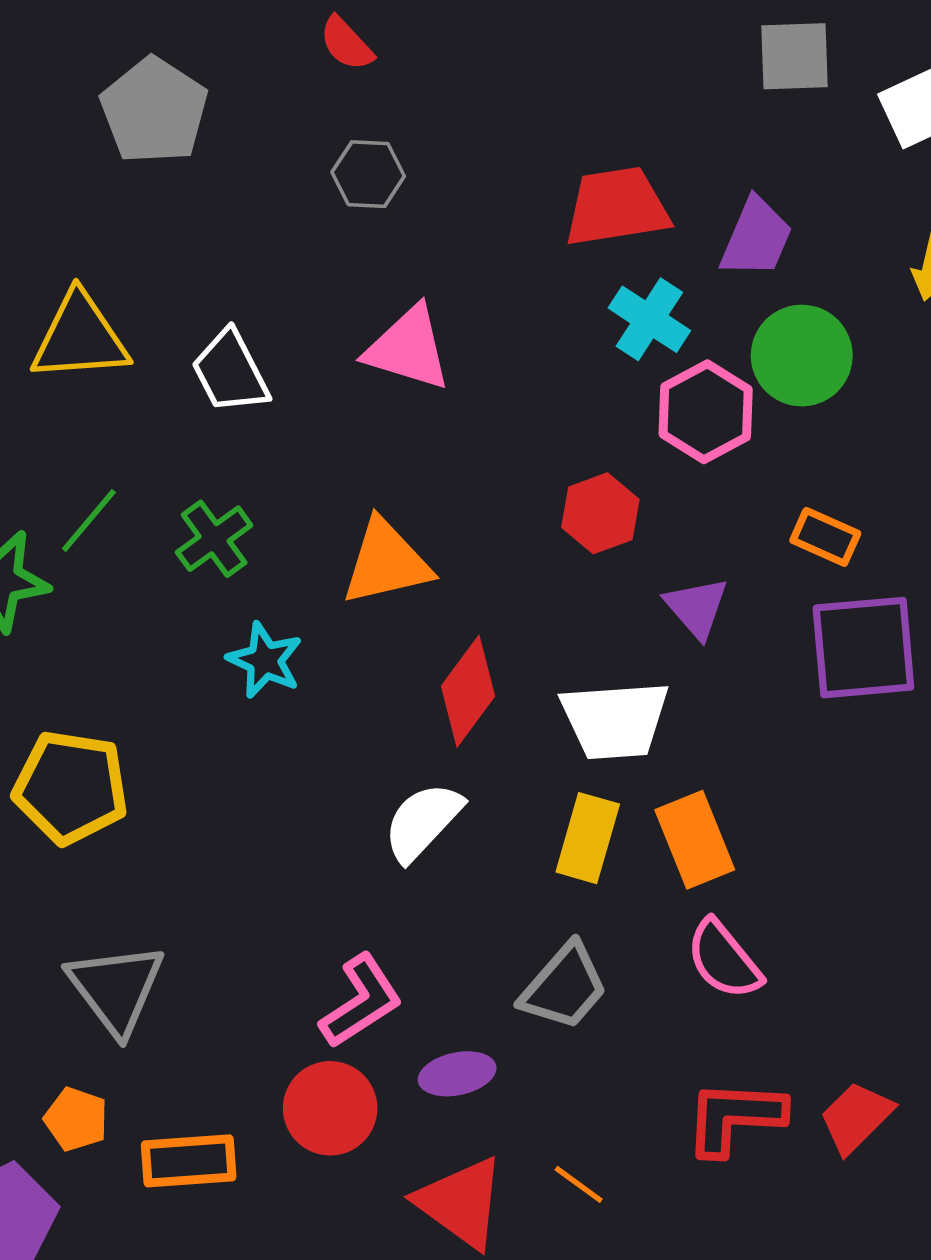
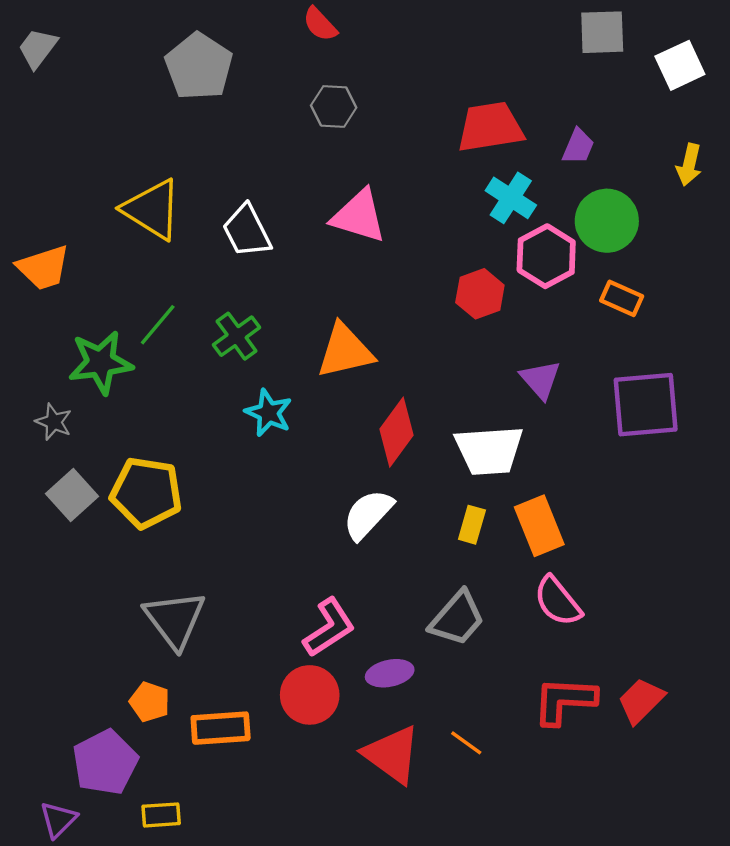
purple trapezoid: (756, 238) -> (578, 146), size x0.7
yellow triangle: (80, 337) -> (152, 209), turned 36
red hexagon: (600, 513) -> (480, 294), moved
orange rectangle: (825, 537) -> (622, 298), moved
yellow rectangle: (588, 838) -> (472, 525), size x0.7

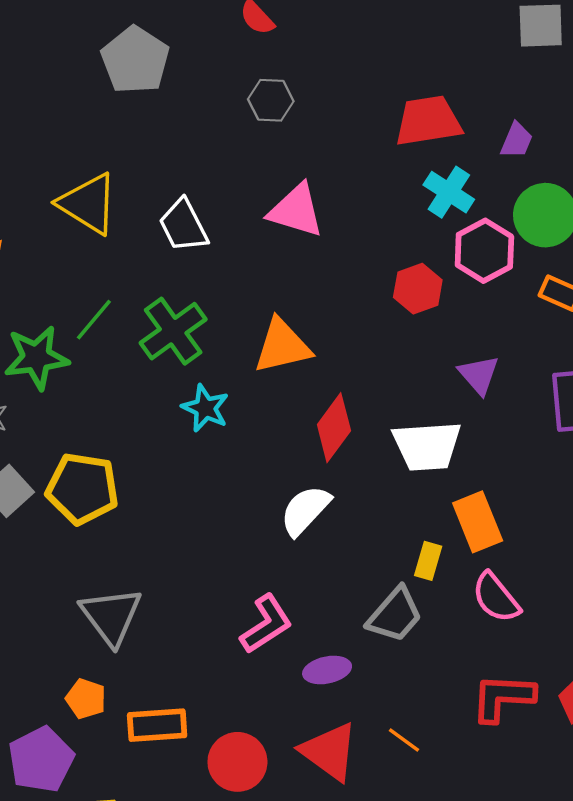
green cross: (237, 336) -> (173, 331), size x1.4
yellow rectangle: (472, 525) -> (428, 561), moved
red circle: (310, 695) -> (237, 762), moved

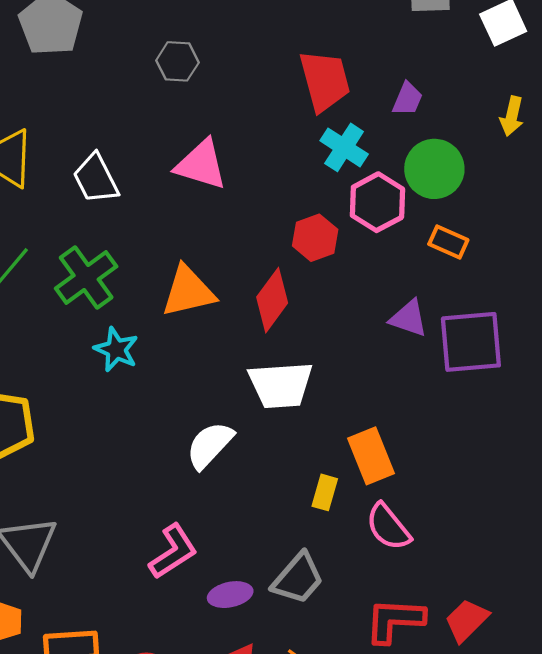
red trapezoid: (428, 121) -> (325, 81), turned 84
purple triangle: (479, 375) -> (409, 318), moved, turned -30
red diamond: (334, 428) -> (272, 300), moved
white trapezoid: (427, 446) -> (281, 385), moved
gray trapezoid: (395, 615) -> (298, 578), moved

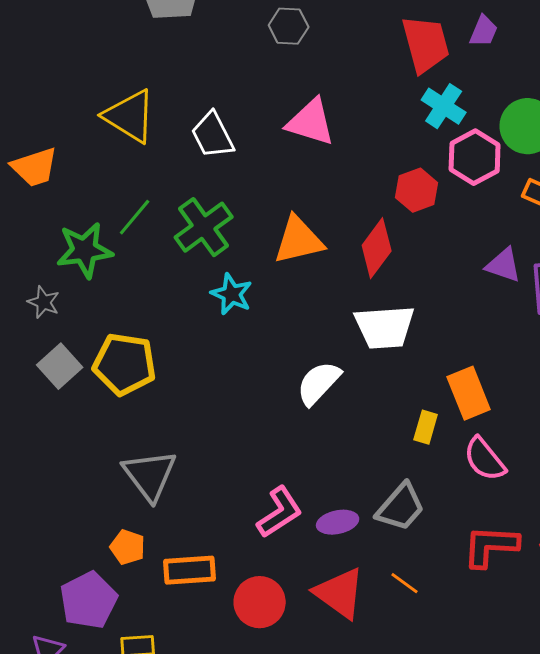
purple trapezoid: (408, 99) -> (484, 31), moved
pink L-shape: (173, 552) -> (280, 512), moved

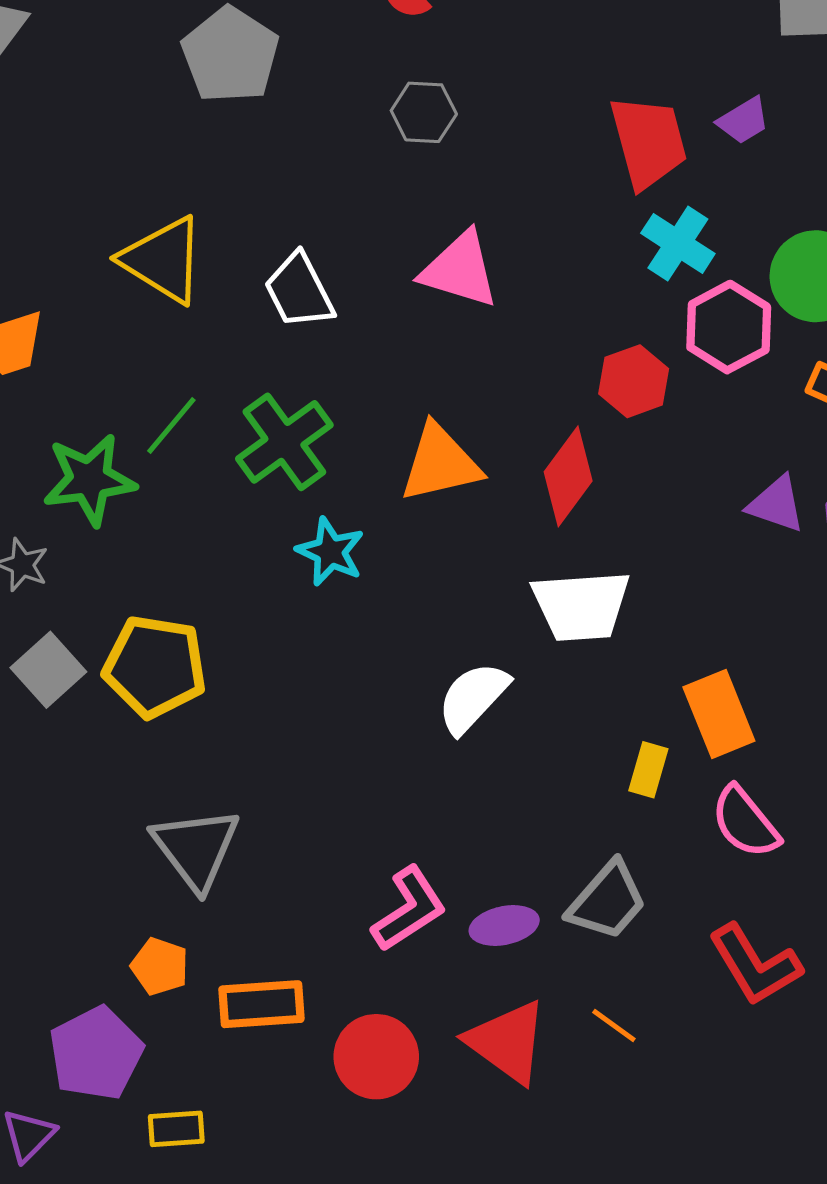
purple trapezoid: (484, 31) -> (743, 120), turned 36
red L-shape: (491, 546) -> (755, 965), turned -124

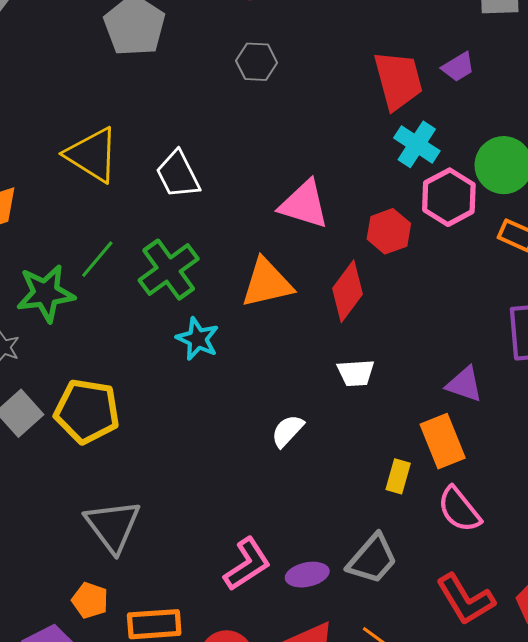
pink triangle: (460, 270) -> (304, 204), moved
purple triangle: (776, 504) -> (464, 384), moved
white trapezoid: (581, 606) -> (356, 373), size x0.6
white semicircle: (473, 698) -> (288, 431), size x0.7

